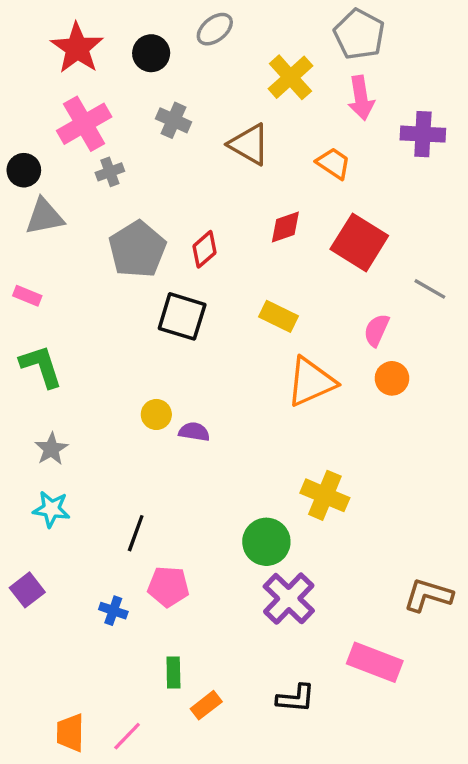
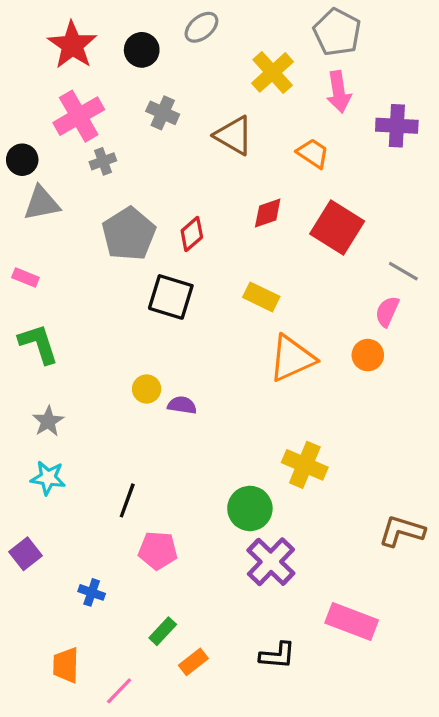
pink semicircle: (376, 330) -> (387, 311), moved
brown L-shape: (428, 595) -> (402, 531), moved
blue cross: (113, 611) -> (92, 592), moved
green rectangle: (173, 673) -> (163, 631), turned 44
orange trapezoid: (70, 733) -> (66, 665), moved

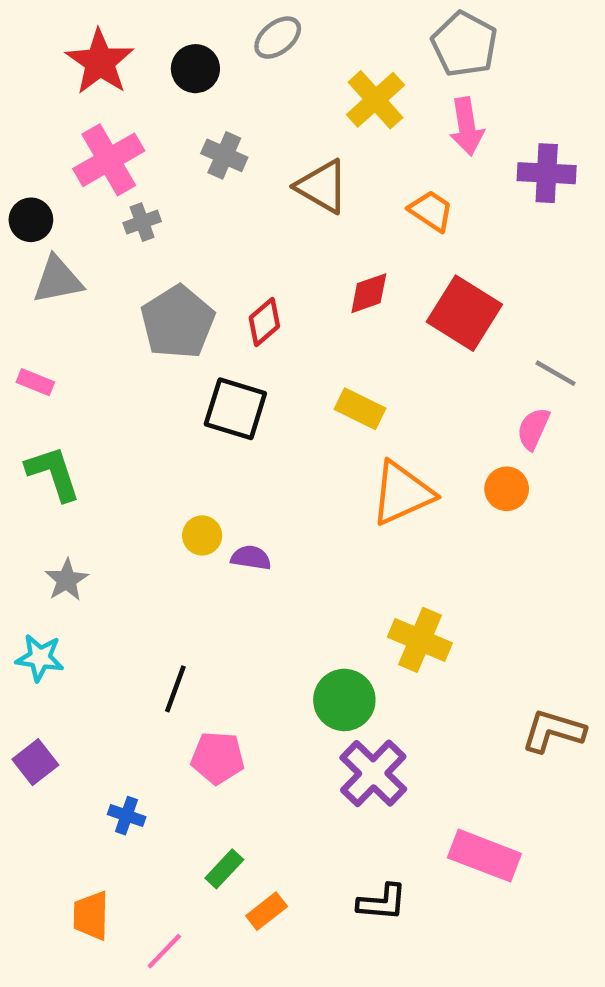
cyan star: (48, 478) -> (40, 658), moved

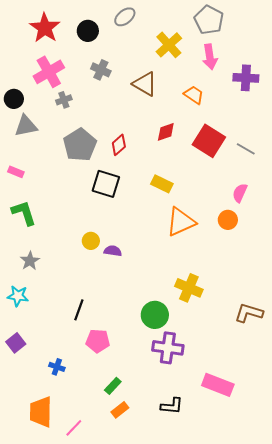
gray line: (556, 373) -> (246, 149), moved
brown L-shape: (553, 731) -> (249, 313), moved
purple cross: (373, 773) -> (168, 348), turned -36
green rectangle: (224, 869) -> (113, 386), moved
orange trapezoid: (91, 916) -> (41, 412), size x1.4

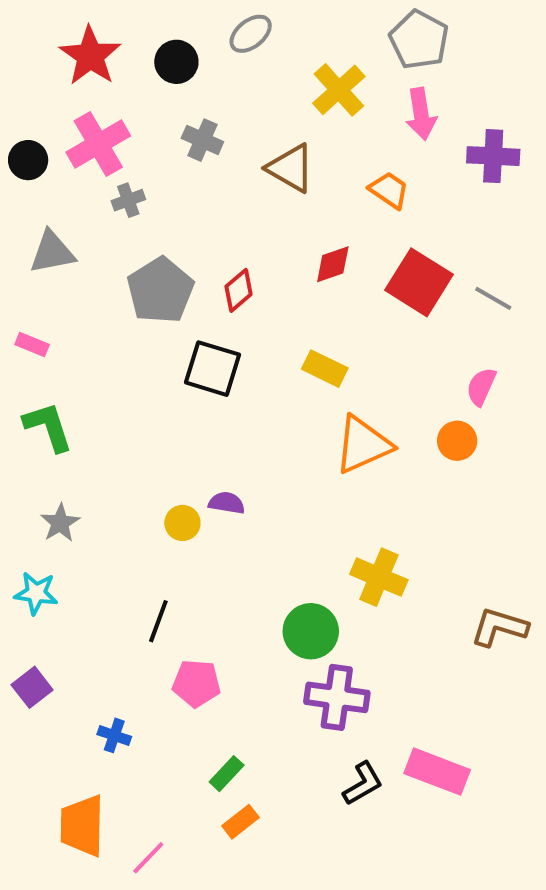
black circle: (14, 99) -> (28, 160), moved
yellow circle: (91, 241) -> (182, 523), moved
black L-shape: (172, 406) -> (363, 784), moved, turned -35

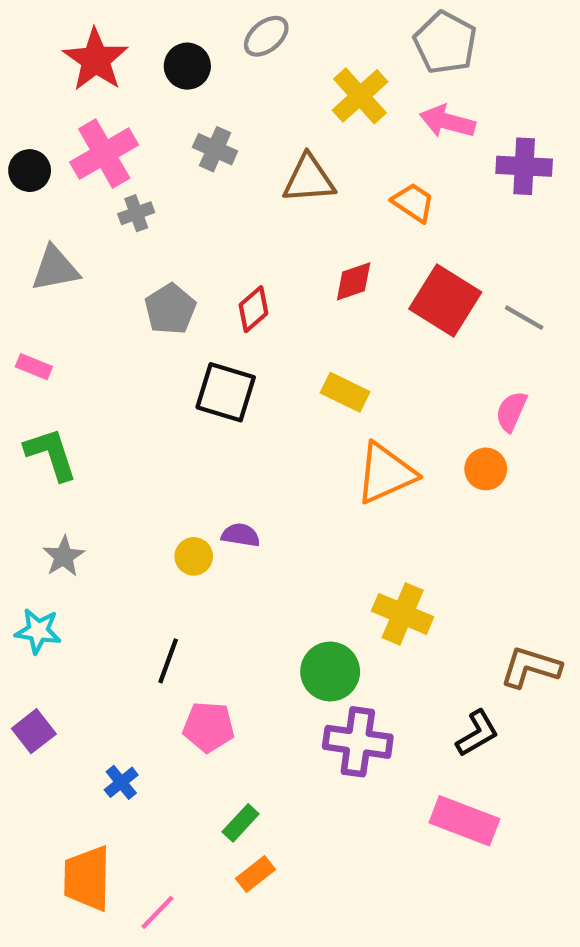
pink arrow: (421, 114) -> (447, 122), turned 114
brown triangle: (291, 168) -> (309, 179), turned -34
gray pentagon: (160, 290) -> (170, 309), size x0.7
blue cross: (114, 735) -> (121, 782), turned 32
black L-shape: (363, 784) -> (477, 733), moved

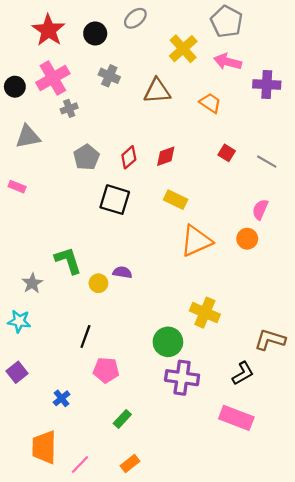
red diamond: (354, 281) -> (166, 156), moved
red square: (445, 301) -> (227, 153), size x0.5
green L-shape: (51, 454) -> (68, 260), moved
orange rectangle: (256, 874) -> (130, 463), moved

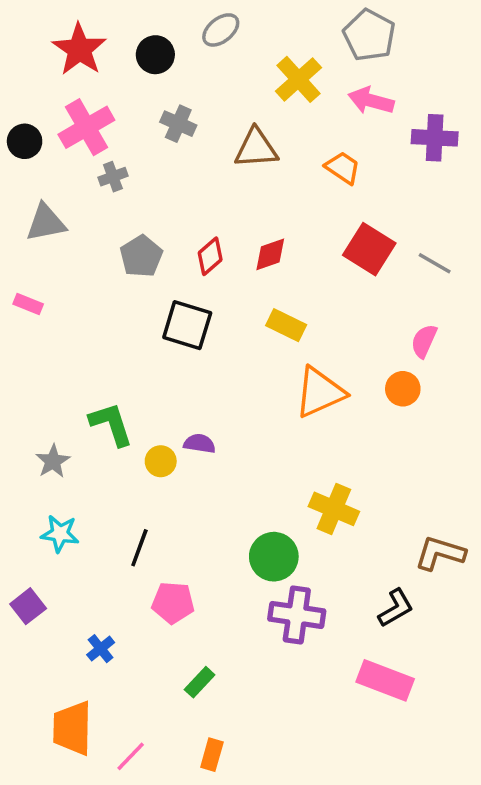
red square: (227, 153) -> (369, 249), size x1.8
cyan star: (19, 321) -> (60, 534), moved
orange rectangle: (130, 463) -> (212, 755), turned -36

